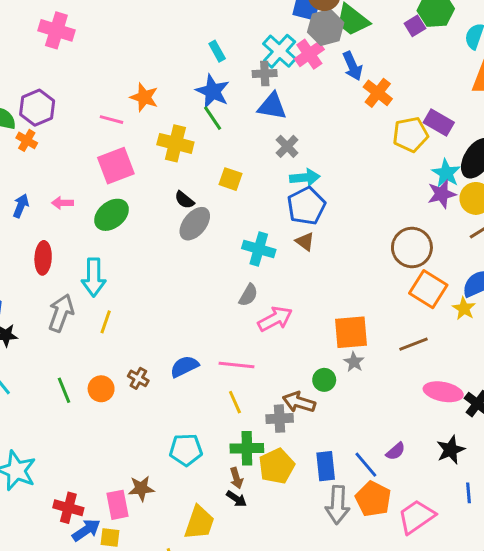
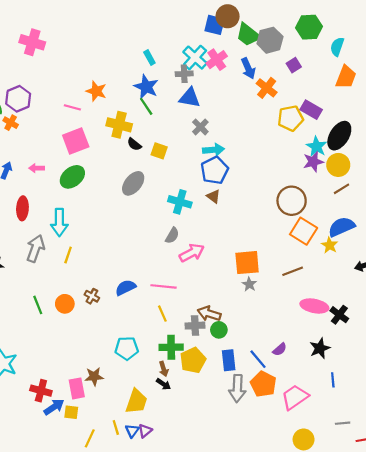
purple square: (415, 26) -> (294, 65), moved
gray hexagon: (326, 27) -> (270, 40), moved
black semicircle: (184, 200) -> (134, 144), moved
green circle: (324, 380) -> (219, 330), moved

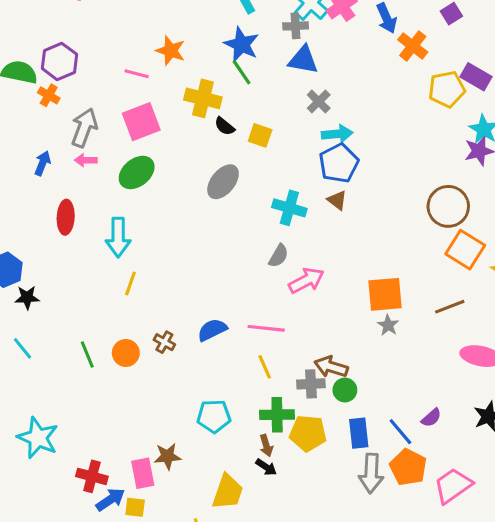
gray arrow: (36, 248) -> (84, 128), moved
yellow pentagon: (193, 360) -> (308, 433), turned 30

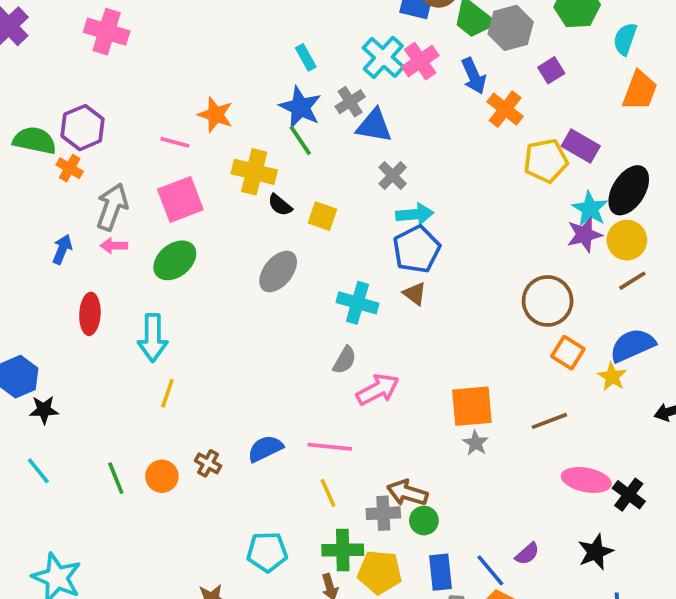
gray cross: (296, 26) -> (350, 102), moved, turned -30
orange square: (465, 250) -> (568, 353), size x0.7

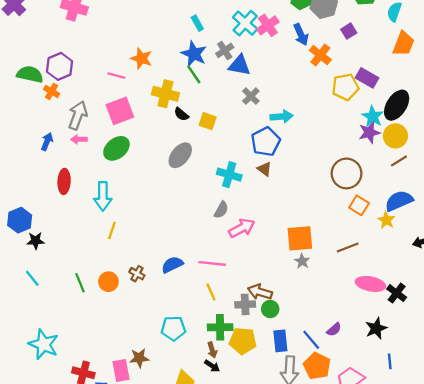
cyan arrow: (415, 214) -> (282, 117), moved

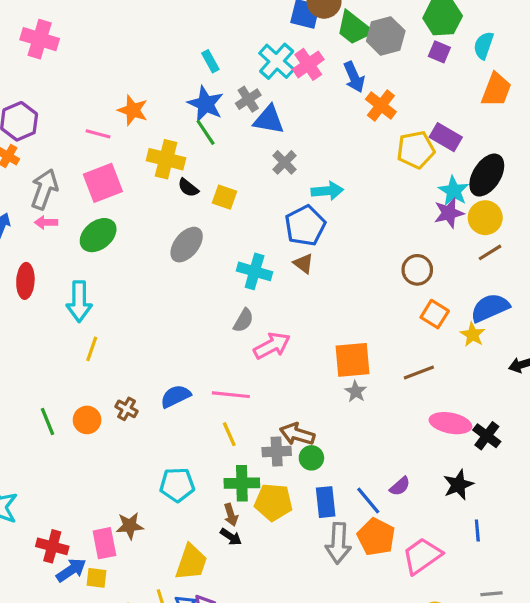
purple square: (349, 31) -> (439, 52), moved, turned -35
brown circle: (347, 173) -> (417, 270), size x0.7

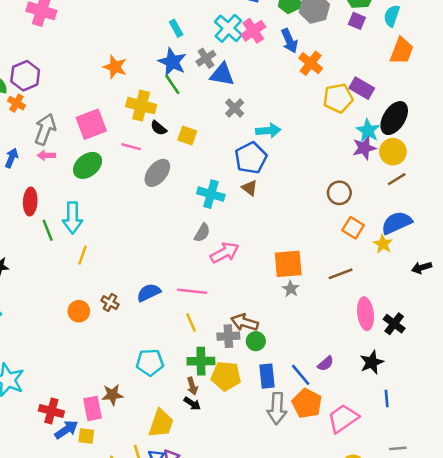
pink line: (98, 134) -> (131, 147), moved
green line: (48, 422) -> (48, 230), moved
pink ellipse: (450, 423) -> (365, 314), turned 72

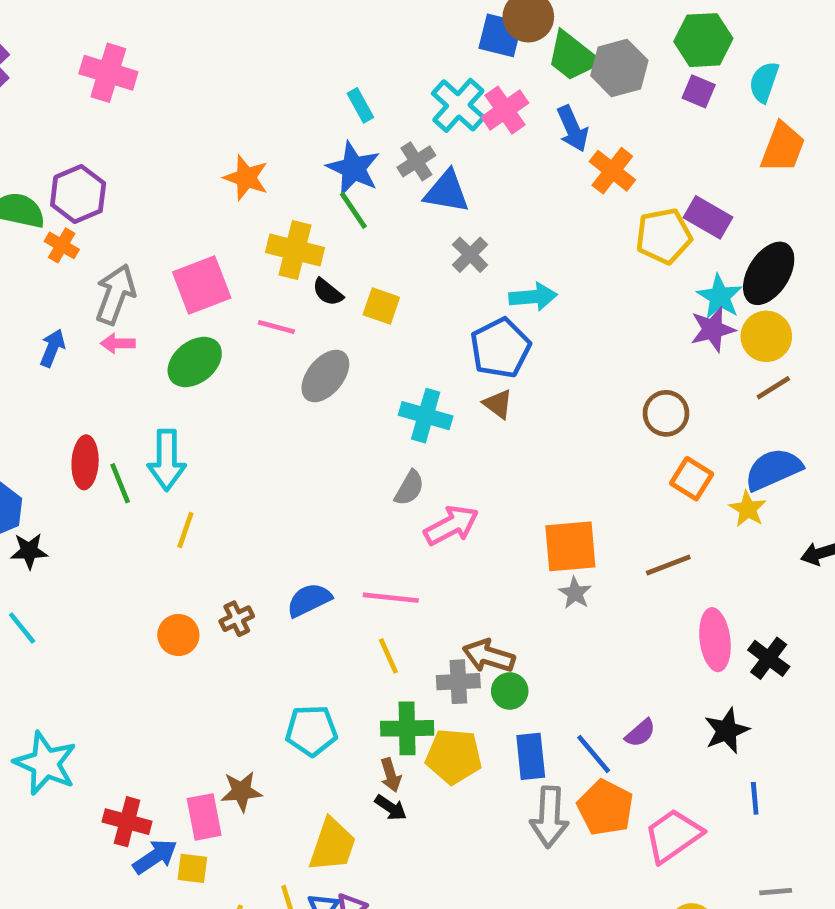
red ellipse: (30, 202) -> (85, 462), moved
brown cross: (110, 303) -> (237, 619), turned 35

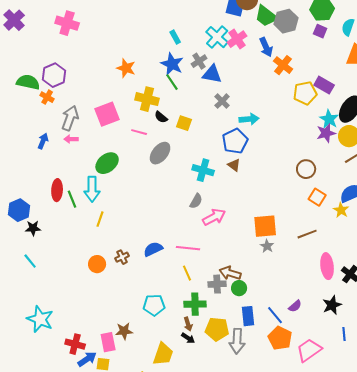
green ellipse: (195, 362) -> (107, 163), moved
yellow pentagon: (454, 756) -> (217, 329), moved
gray arrow: (549, 817) -> (237, 341), moved

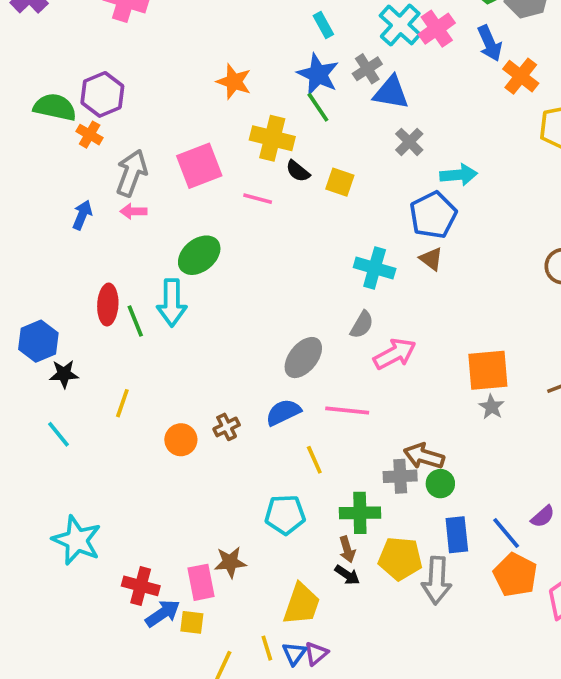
gray ellipse: (160, 153) -> (303, 358), moved
yellow line: (100, 219) -> (122, 403), moved
yellow line: (187, 273) -> (314, 460), moved

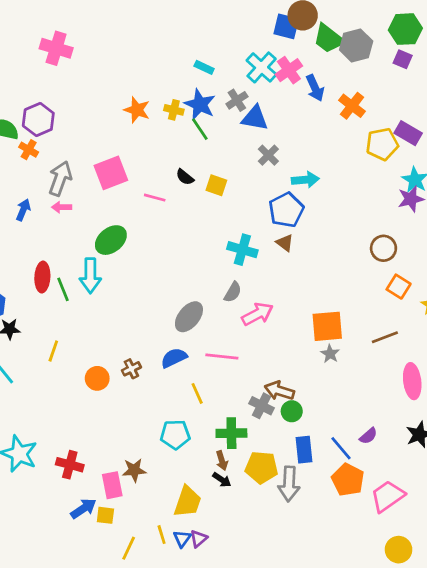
cyan rectangle: (323, 25) -> (204, 67), turned -36
blue arrow: (490, 43) -> (315, 88), moved
yellow cross: (272, 138) -> (174, 110), moved, size x0.6
gray cross: (400, 476) -> (262, 406), turned 30
red cross: (141, 586) -> (70, 465), moved

